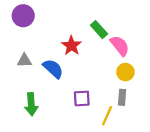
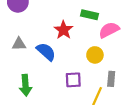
green rectangle: (99, 30) -> (90, 15), turned -35
pink semicircle: (120, 46) -> (109, 30), turned -78
yellow circle: (125, 72) -> (95, 55), moved

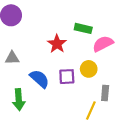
blue semicircle: (46, 52) -> (39, 79), moved
purple square: (73, 80) -> (67, 77), moved

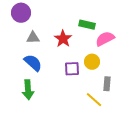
gray triangle: (12, 58) -> (33, 38), moved
blue semicircle: (39, 79) -> (33, 63), moved
yellow line: (91, 111) -> (94, 100), turned -72

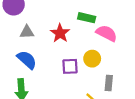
pink semicircle: (105, 39) -> (107, 33), turned 54

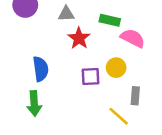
gray triangle: (27, 32) -> (66, 14), moved
blue semicircle: (27, 60) -> (41, 69), turned 40

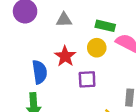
red star: (79, 38) -> (65, 56), moved
yellow circle: (116, 68) -> (97, 48), moved

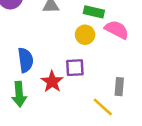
red star: (65, 56) -> (52, 82), moved

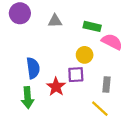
yellow circle: (85, 35) -> (85, 55), moved
gray rectangle: (119, 87) -> (106, 84), moved

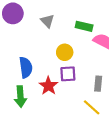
gray triangle: (55, 21) -> (47, 21), turned 48
yellow circle: (85, 55) -> (65, 52), moved

